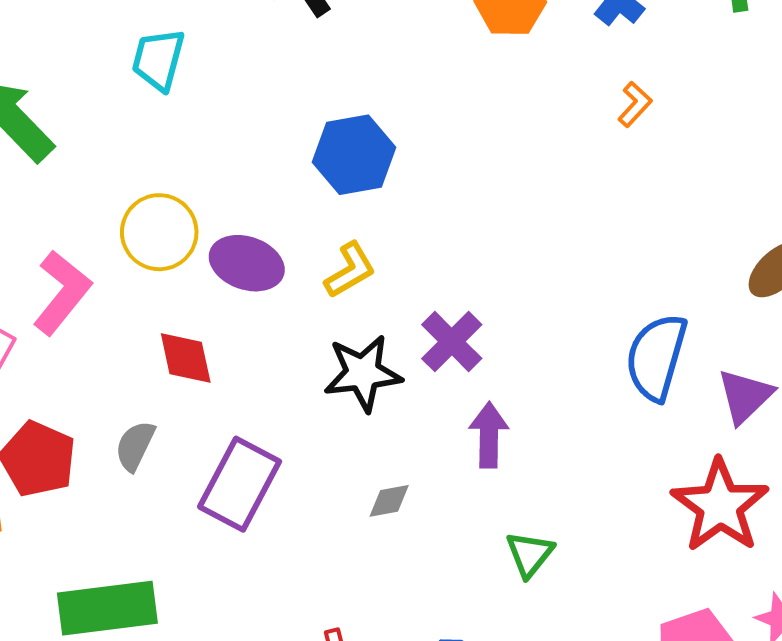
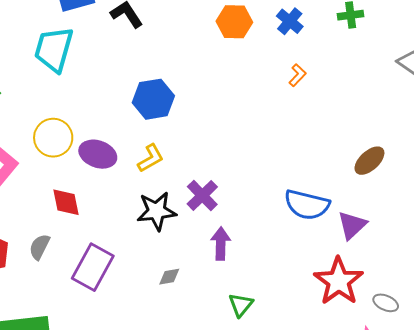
cyan trapezoid: (158, 60) -> (54, 49), size x1.4
blue semicircle: (656, 357) -> (307, 205), turned -93

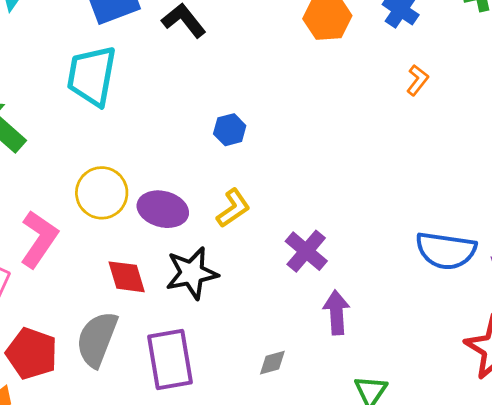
blue hexagon: (153, 99) -> (230, 130), size x0.6
black star: (157, 211) -> (192, 273), moved
gray semicircle: (39, 247) -> (97, 339), size x1.6
purple rectangle: (93, 267) -> (170, 359), turned -33

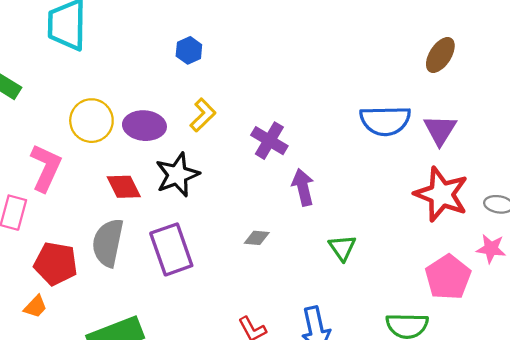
gray diamond: (272, 363) -> (257, 238), turned 30

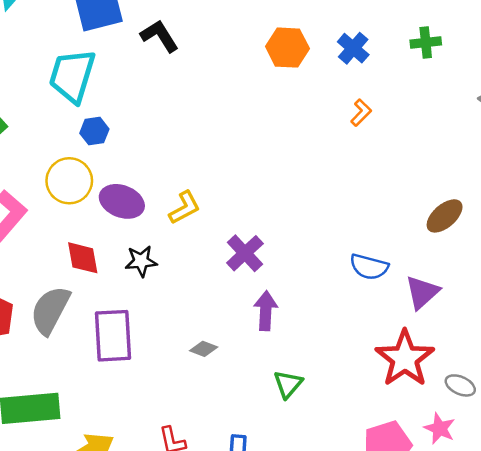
blue hexagon: (189, 50) -> (94, 131), moved
blue semicircle: (385, 121) -> (369, 267), size x0.7
black star: (177, 175) -> (141, 261), size x0.7

